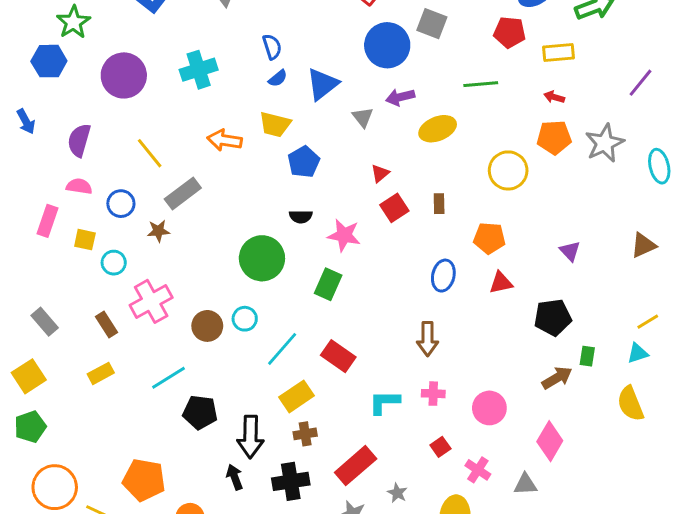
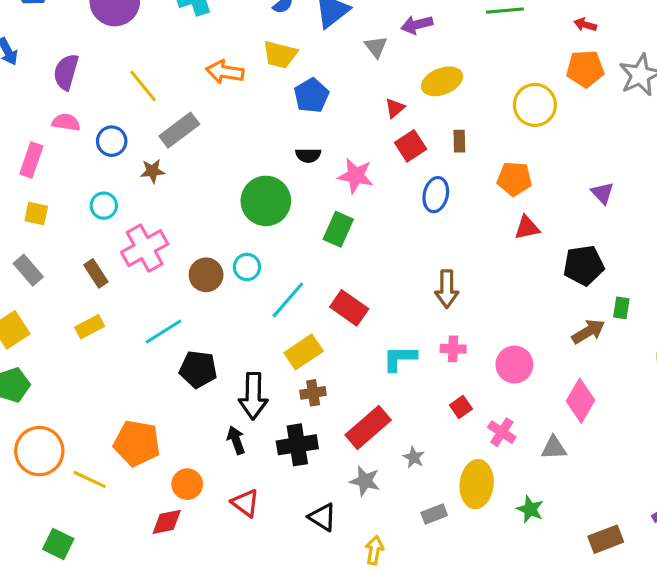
yellow ellipse: (438, 129) -> (442, 81), moved
yellow square: (85, 240) -> (36, 214), moved
blue ellipse: (443, 276) -> (436, 195), moved

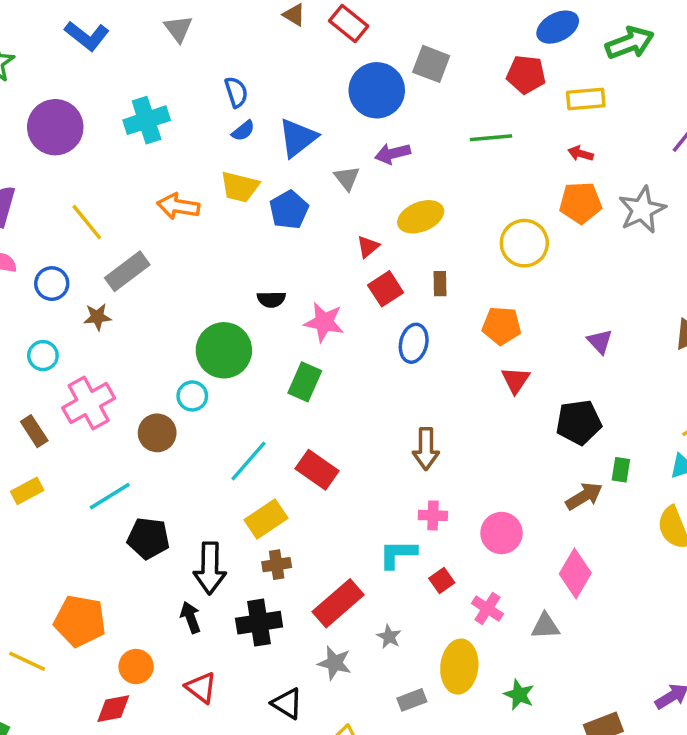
blue pentagon: (311, 96) -> (289, 210), moved
red triangle: (527, 228) -> (516, 380), turned -44
cyan circle: (247, 267) -> (192, 396), moved
cyan L-shape: (400, 358) -> (398, 554), moved

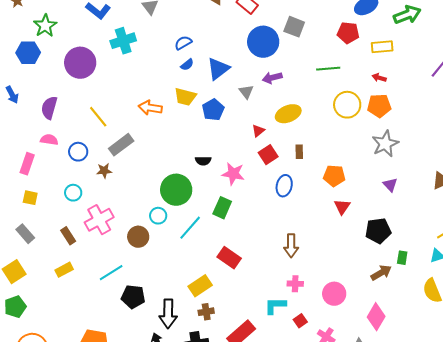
blue semicircle: (236, 92) -> (183, 43), turned -102
cyan cross: (147, 120) -> (123, 41), moved
gray star: (642, 210) -> (385, 144), moved
yellow circle: (524, 243) -> (347, 105), moved
cyan line: (248, 461) -> (190, 228), moved

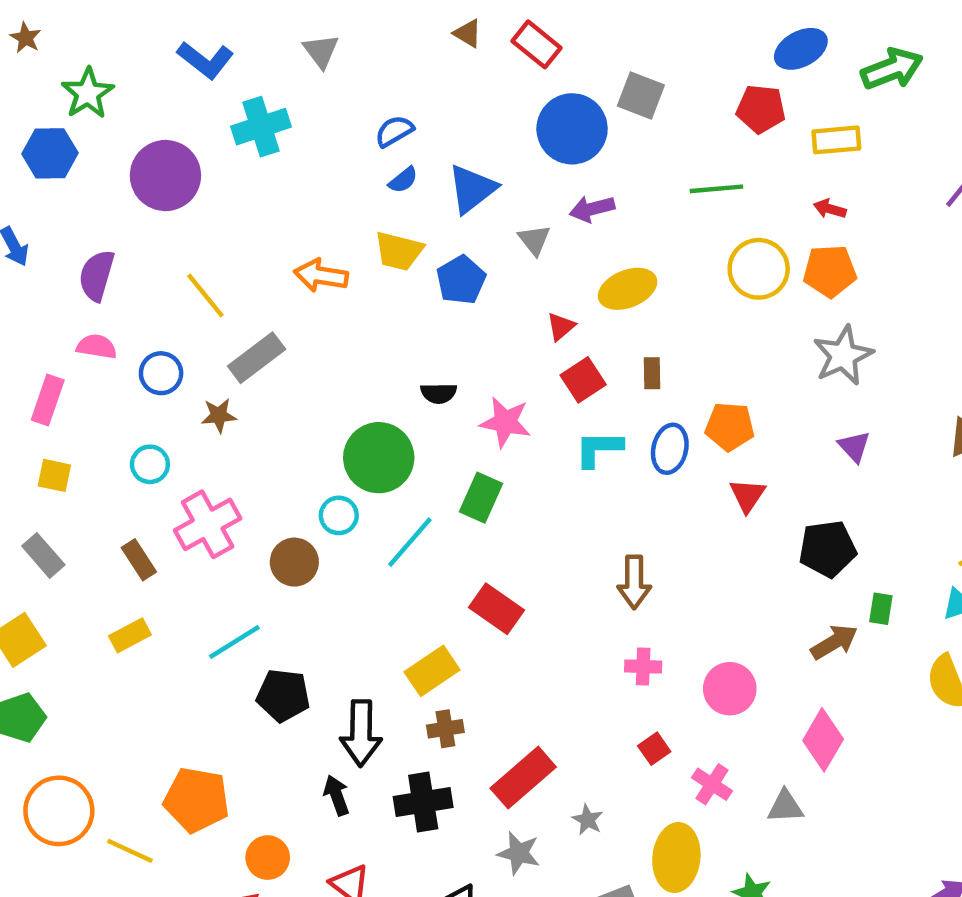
blue ellipse: (284, 186) -> (670, 449), moved
cyan L-shape: (275, 306) -> (599, 449), moved

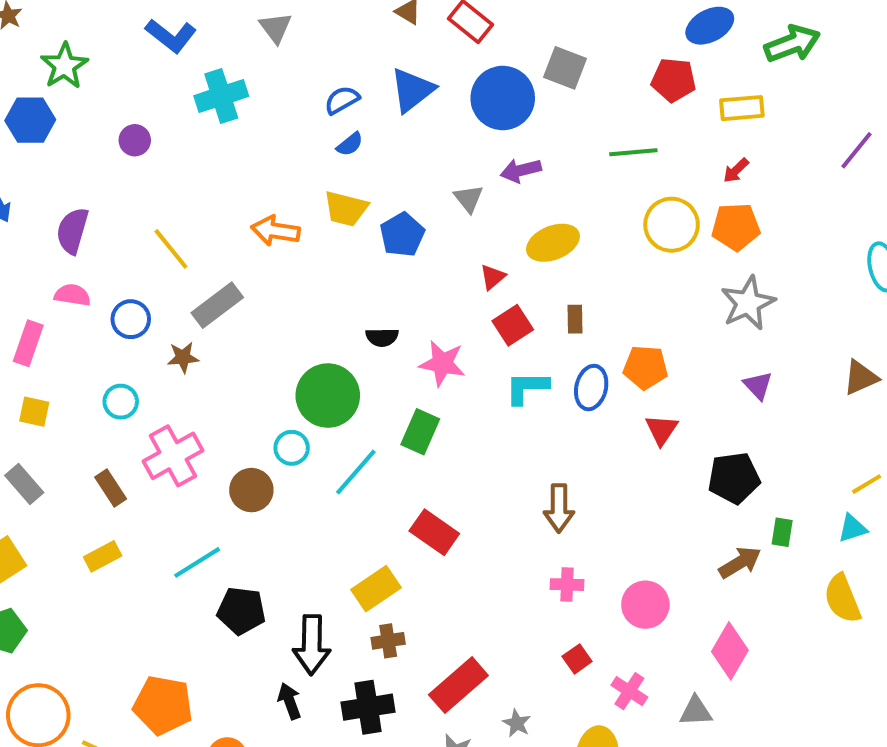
purple circle: (165, 176) -> (135, 140), size x0.5
blue triangle: (472, 189) -> (412, 90), moved
red arrow: (830, 209) -> (736, 170), turned -60

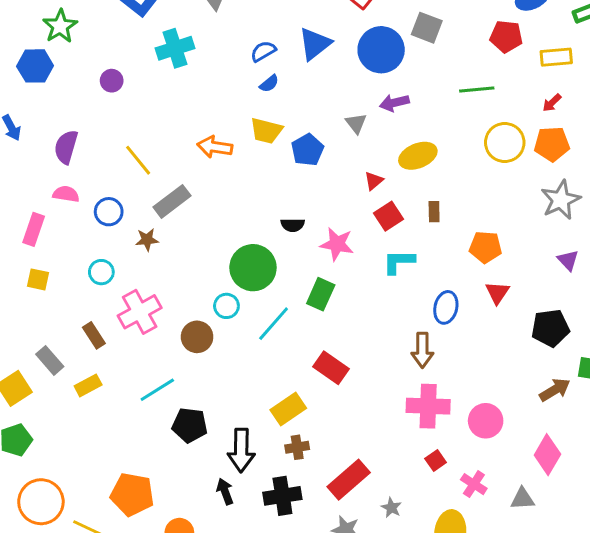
blue ellipse: (591, 388) -> (446, 307), moved
gray rectangle: (24, 484) -> (50, 360), moved
pink cross: (567, 585) -> (428, 406), size x1.8

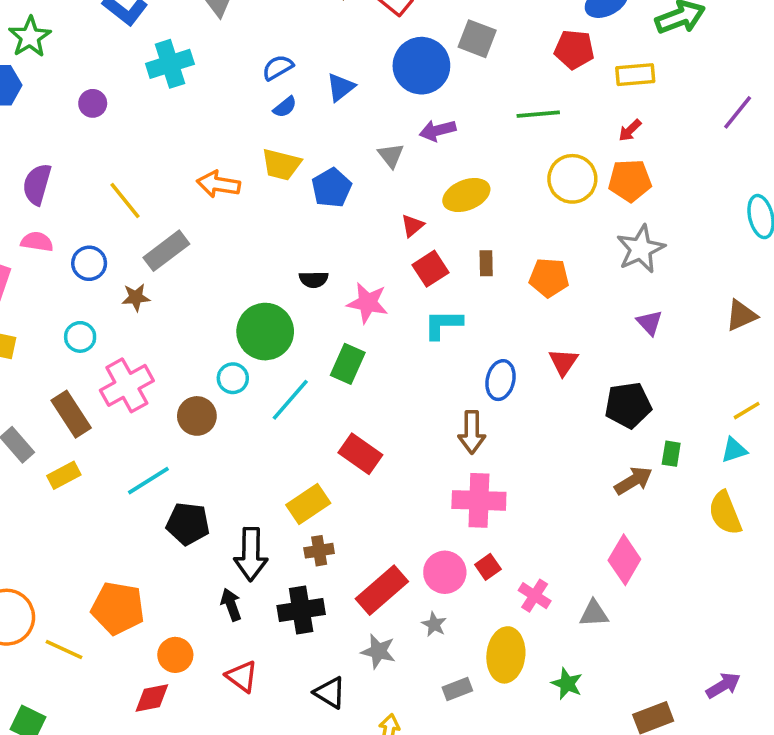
blue triangle: (315, 44) -> (341, 87), moved, size x0.7
orange pentagon: (486, 247) -> (549, 278), moved
brown rectangle: (94, 335) -> (71, 414), size x1.4
pink circle: (486, 421) -> (445, 572), moved

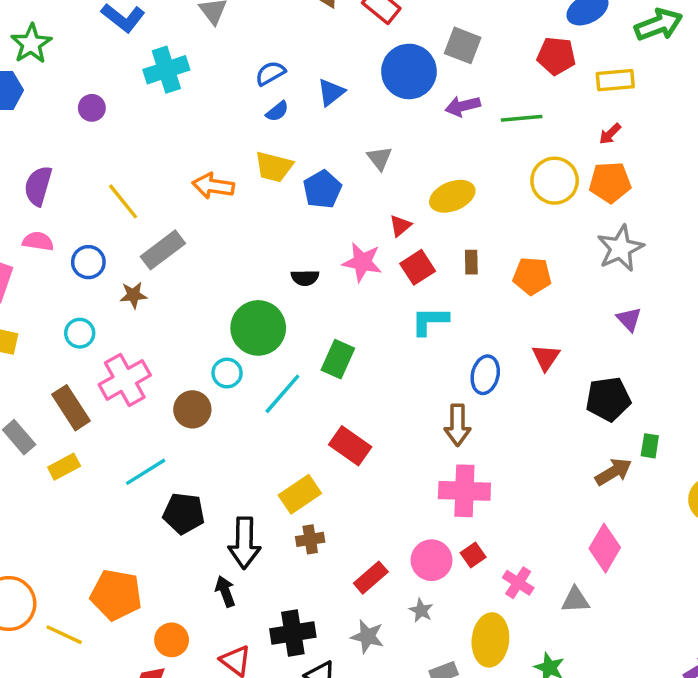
purple arrow: (438, 130) -> (463, 106), moved
pink star: (368, 303) -> (362, 262), moved
red rectangle: (382, 590) -> (371, 578), size x0.7
black cross: (301, 610) -> (293, 633), moved

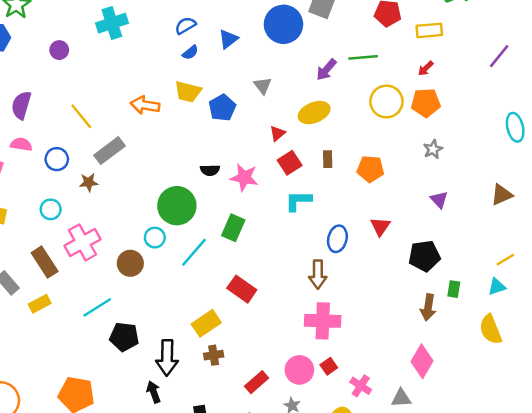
purple arrow: (463, 106) -> (326, 70), moved, turned -35
gray star: (620, 248) -> (433, 149), size x0.6
pink star: (362, 262) -> (244, 177), moved
brown arrow: (613, 472) -> (428, 307), turned 130

